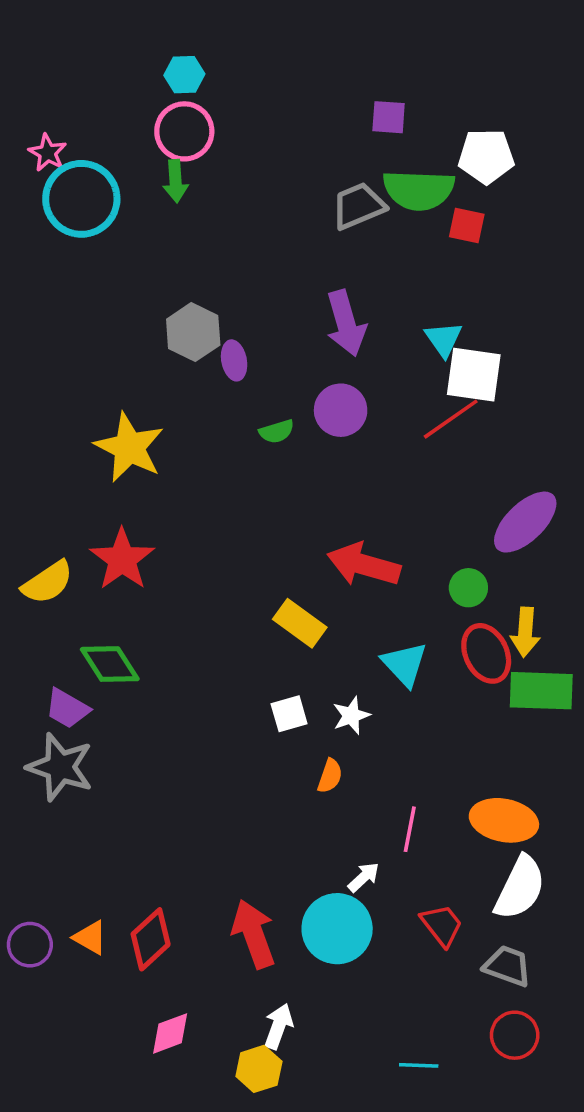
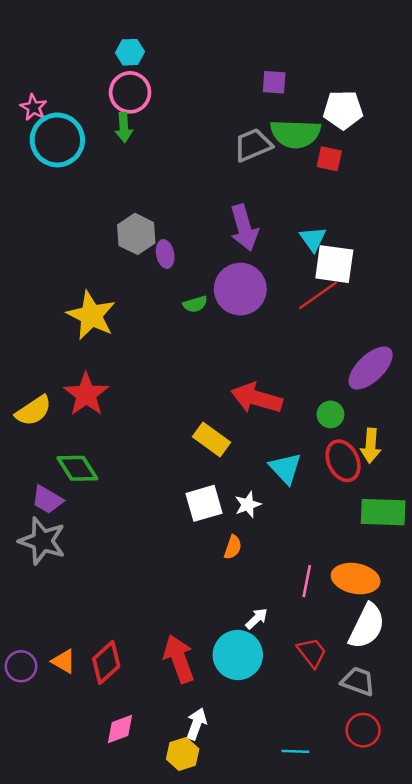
purple circle: (341, 410) -> (240, 289), size x1.4
green rectangle: (541, 691) -> (383, 512), moved
white square: (289, 714) -> (204, 503), size x1.4
pink line: (410, 829) -> (307, 581), moved

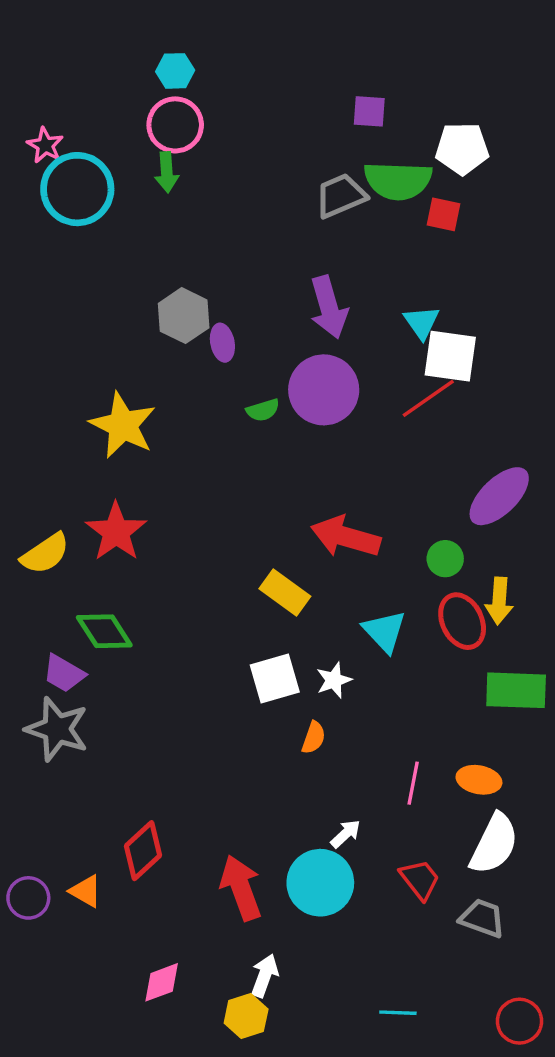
orange ellipse: (356, 579) -> (479, 780), size x0.7
red diamond: (106, 663) -> (143, 851), moved
red circle: (363, 730) -> (519, 1021), moved

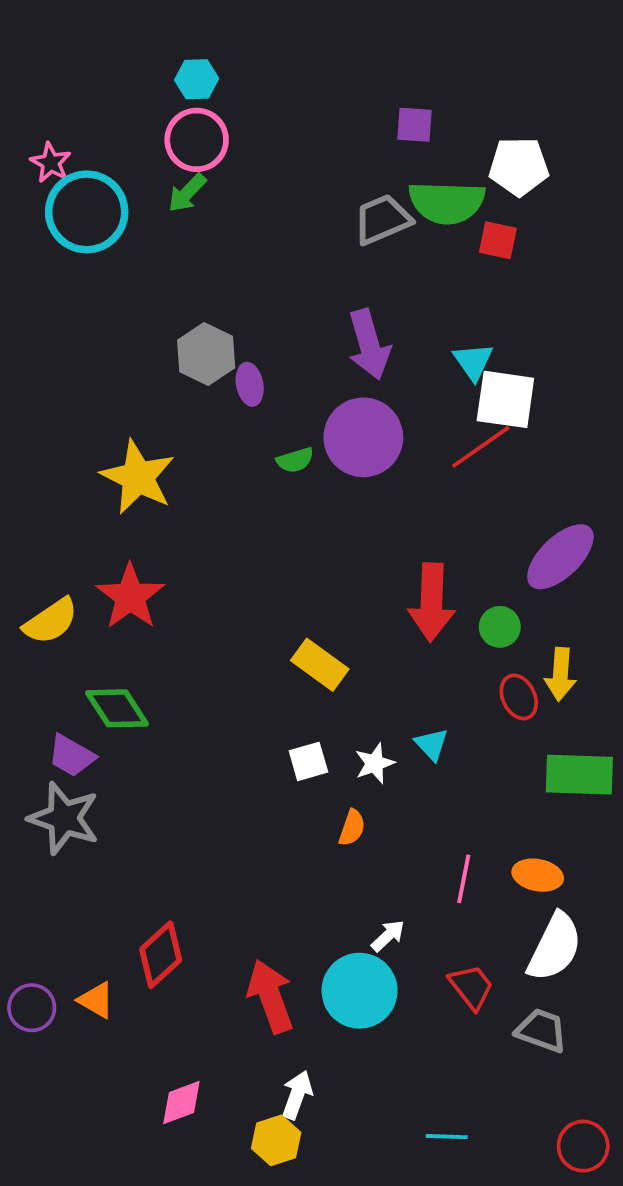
green arrow: (167, 172) -> (187, 193), turned 48
red arrow: (346, 537) -> (432, 602), moved, turned -104
red ellipse: (462, 621) -> (519, 697), size x0.7
cyan triangle: (384, 631) -> (432, 744), moved, size x0.7
white square: (275, 678) -> (308, 761), size x0.7

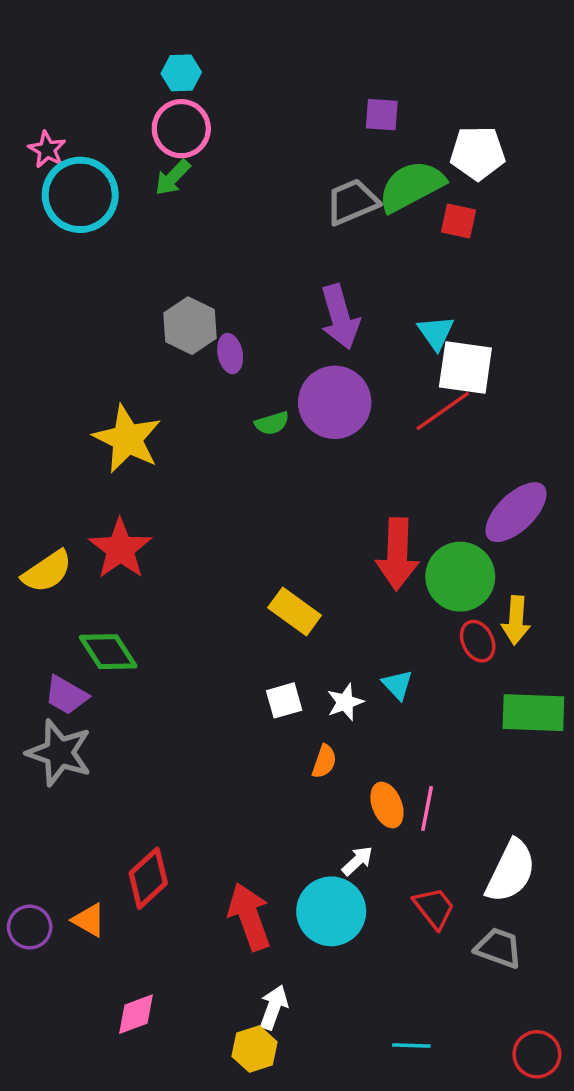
green semicircle: (447, 202) -> (411, 186), turned 150
green circle: (500, 627) -> (460, 577), size x1.8
orange ellipse: (538, 875) -> (387, 805), moved, turned 57
pink diamond: (181, 1102) -> (136, 1014), moved

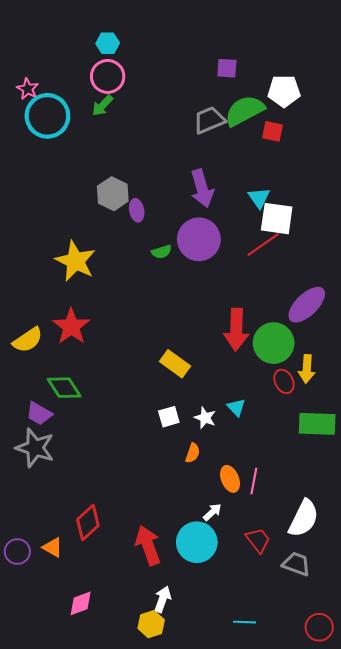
white star: (345, 702) -> (205, 418), turned -30

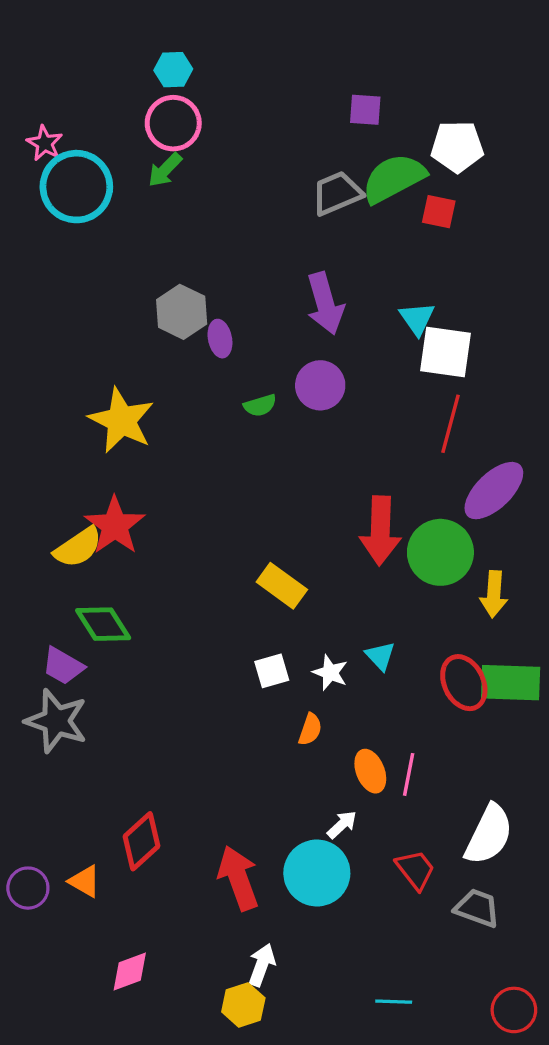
purple circle: (199, 239) -> (320, 385), size x0.7
red line: (263, 244) -> (450, 424), moved, turned -40
yellow semicircle: (28, 340) -> (78, 547), moved
red ellipse: (284, 381) -> (464, 683), moved, size x1.4

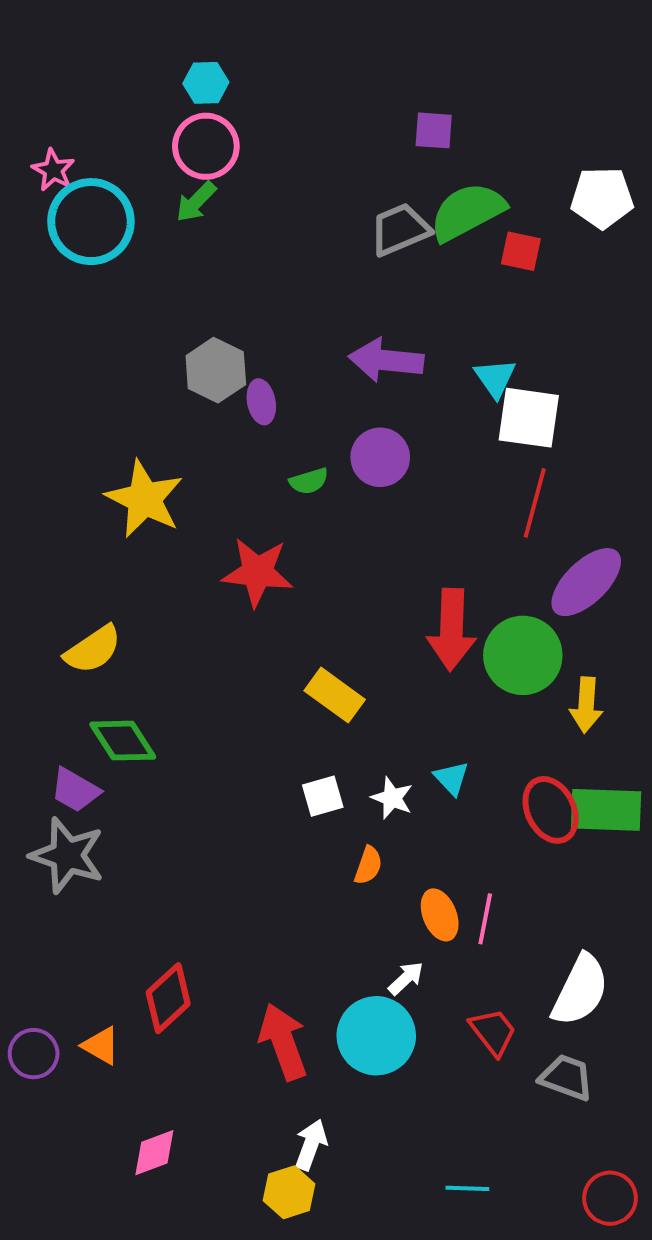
white pentagon: (457, 147) -> (602, 198), moved
purple arrow: (325, 303) -> (386, 360), turned 112
red star: (115, 526) -> (257, 572), moved, turned -30

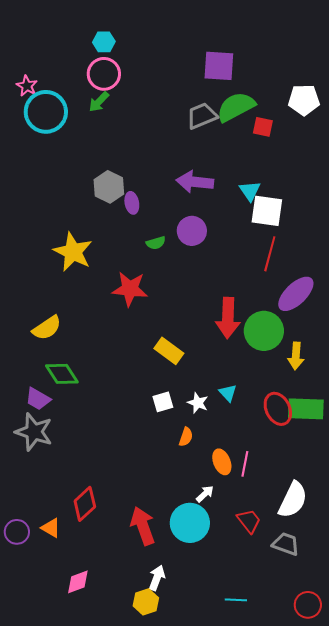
purple square: (434, 130) -> (219, 66), size x1.6

